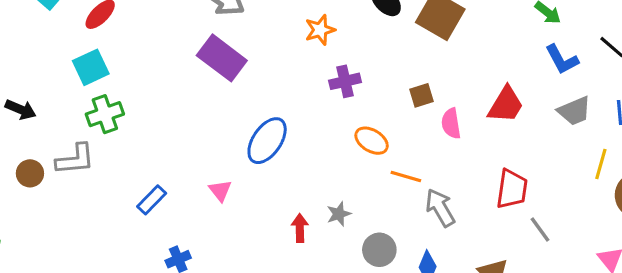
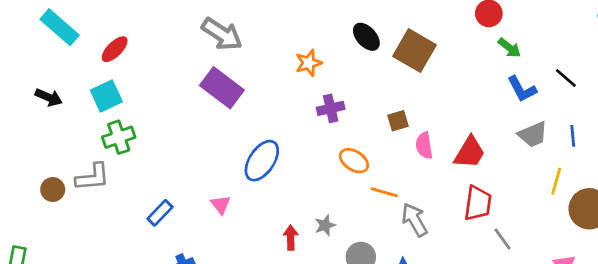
red trapezoid: (506, 105) -> (470, 152), moved
black arrow: (21, 109) -> (49, 97), moved

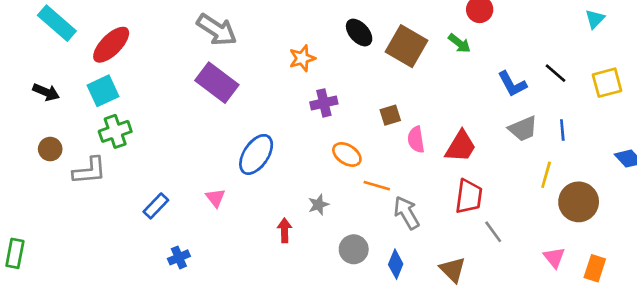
green arrow: (509, 48) -> (459, 43), moved
red ellipse: (115, 49) -> (111, 45), size x1.4
brown circle: (53, 190) -> (50, 149), moved
gray star: (325, 225) -> (318, 205), moved

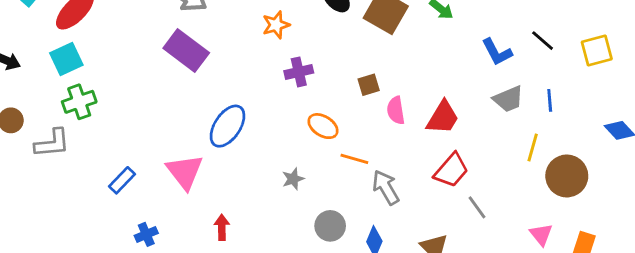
red trapezoid: (469, 196) -> (451, 170), turned 33
pink triangle: (215, 198) -> (185, 172), size x1.8
red arrow: (285, 230) -> (222, 227), moved

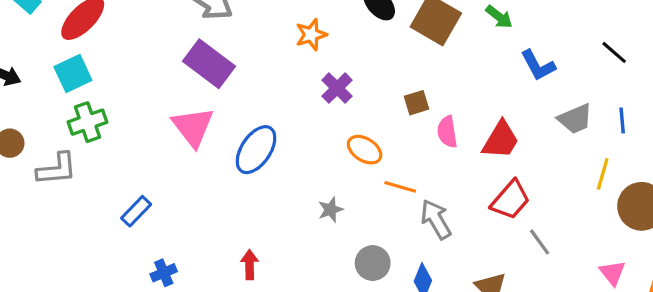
blue L-shape: (497, 52) -> (538, 65), moved
purple cross: (299, 72) -> (337, 88), turned -32
pink triangle: (185, 172) -> (193, 127), moved

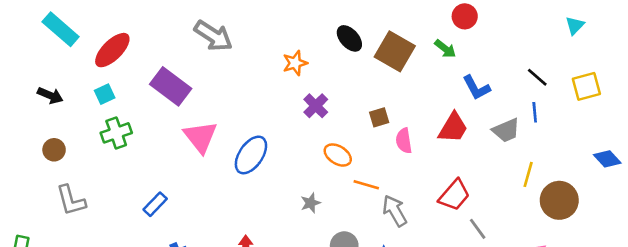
purple rectangle: (209, 64) -> (171, 86), moved
cyan square: (73, 73) -> (105, 94), size x0.7
blue line: (622, 120) -> (535, 112), moved
red trapezoid: (501, 140) -> (453, 128), moved
gray L-shape: (57, 169) -> (71, 200), moved, turned 80

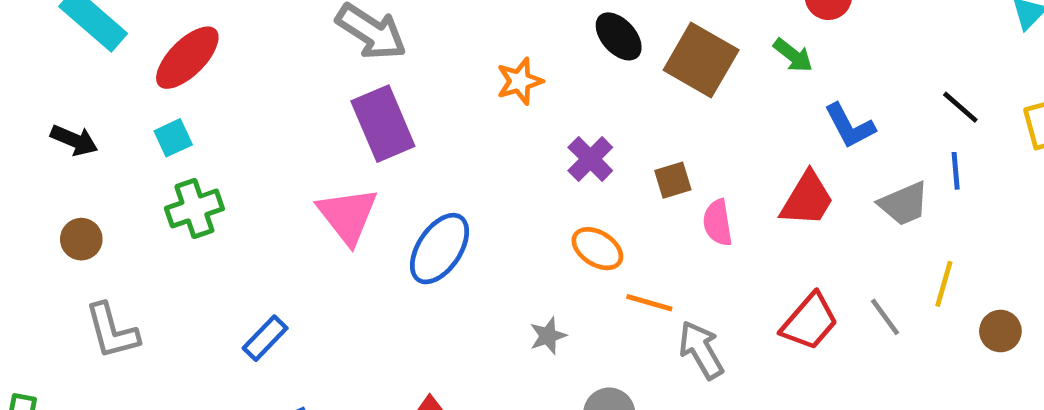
purple rectangle: (171, 86) -> (383, 124), moved, turned 30
purple cross: (316, 106) -> (590, 159), moved
brown circle: (559, 200) -> (1000, 331), size x0.6
gray line: (478, 229) -> (885, 317), moved

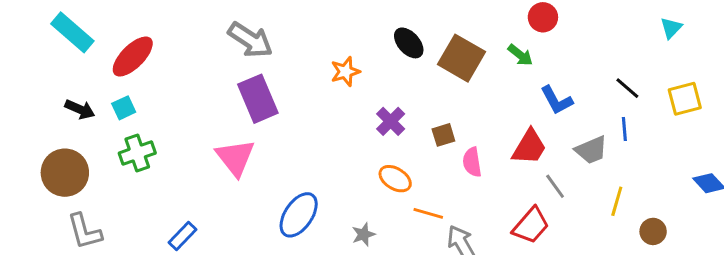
black arrow: (74, 140) -> (80, 109), moved
brown circle: (81, 239) -> (65, 173), size x1.8
blue ellipse: (440, 249) -> (299, 215), moved
gray line: (885, 317) -> (555, 186), moved

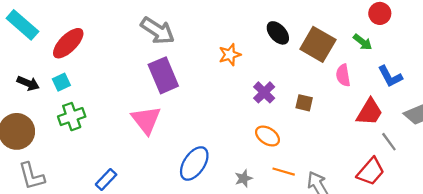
brown square: (443, 135) -> (304, 103), turned 30
pink semicircle: (472, 162) -> (343, 75), moved
orange line: (428, 213) -> (284, 172), moved

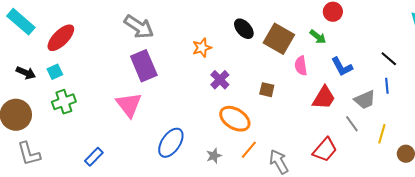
purple cross: (264, 92) -> (220, 80), moved
orange ellipse: (268, 136) -> (235, 119), size x1.4
gray line: (389, 142) -> (352, 124), moved
orange line: (284, 172) -> (249, 150), turned -66

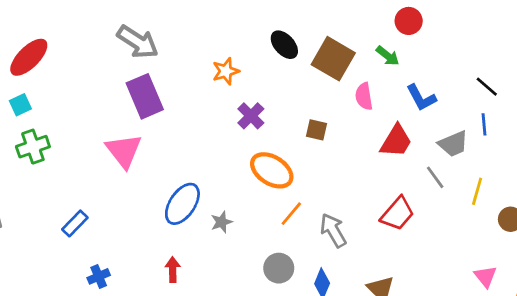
gray star: (214, 156) -> (221, 222), moved

